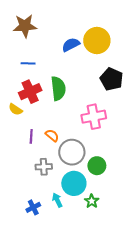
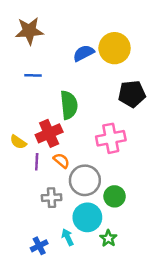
black pentagon: (111, 79) -> (132, 94), turned -30
red cross: (30, 92) -> (49, 133), moved
yellow semicircle: (16, 109) -> (18, 142), moved

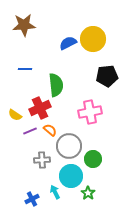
blue line: (33, 75) -> (25, 69), moved
purple line: (37, 162) -> (30, 131), turned 64

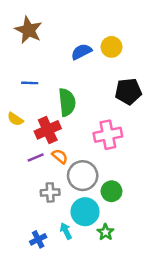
brown star: (24, 25) -> (28, 30), turned 30
yellow circle: (93, 39) -> (111, 47), size x0.7
yellow semicircle: (15, 115) -> (15, 119), moved

